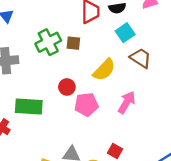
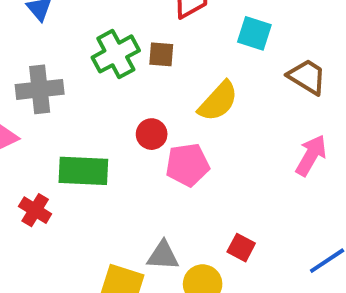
cyan square: (125, 33) -> (254, 33), turned -36
brown trapezoid: (141, 58) -> (307, 77), moved
pink arrow: (127, 102) -> (311, 155), moved

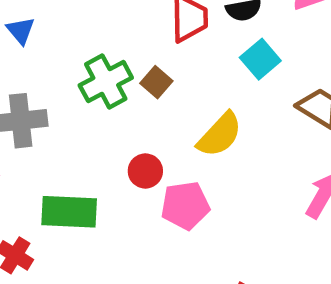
cyan square: (254, 33) -> (260, 59), turned 32
brown square: (161, 54) -> (156, 82), turned 36

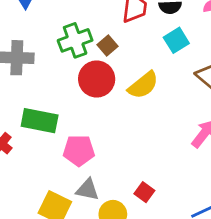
red circle: (145, 171) -> (97, 79), moved, size x1.6
pink pentagon: (185, 205) -> (79, 150), moved

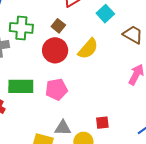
green cross: (75, 40) -> (21, 28), moved, turned 35
pink pentagon: (79, 150) -> (56, 89), moved
red square: (144, 192) -> (102, 123), turned -32

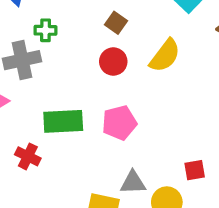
green cross: (21, 28) -> (45, 30), moved, size x0.6
red circle: (55, 50) -> (113, 62), size x0.7

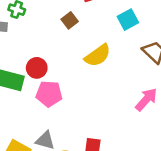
red circle: (113, 62) -> (37, 68), moved

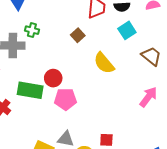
yellow semicircle: (98, 55) -> (104, 63), turned 90

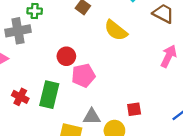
green rectangle: (30, 90) -> (49, 95), moved, turned -75

